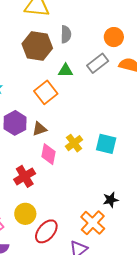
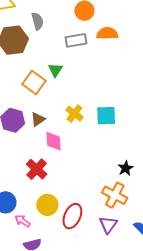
gray rectangle: (98, 63) -> (76, 40), turned 45
green triangle: (66, 71) -> (55, 70), moved, turned -42
yellow cross: (74, 143) -> (74, 114), moved

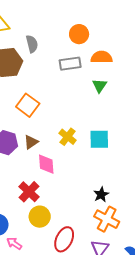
green triangle: (55, 70) -> (100, 86), moved
black star: (126, 168) -> (101, 195), moved
yellow circle: (47, 205) -> (40, 217), moved

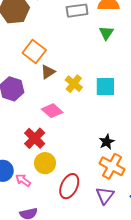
brown triangle: (31, 142) -> (48, 72), moved
pink diamond: (46, 164) -> (52, 111), turned -45
pink arrow: (14, 243) -> (23, 180), moved

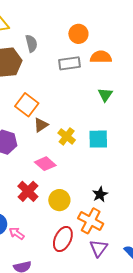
green triangle: (106, 33) -> (105, 95), moved
yellow circle: (45, 163) -> (59, 200), moved
orange cross: (112, 166) -> (91, 221), moved

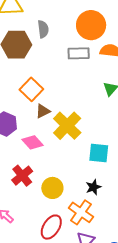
orange circle: (78, 34) -> (91, 25), size x1.5
yellow cross: (67, 136) -> (67, 126), size x1.6
cyan square: (98, 139) -> (99, 153), moved
pink diamond: (45, 164) -> (32, 142), moved

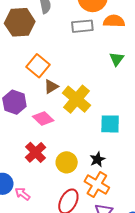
black star: (93, 187) -> (97, 159), moved

